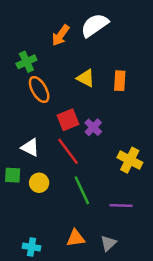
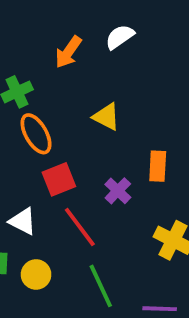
white semicircle: (95, 25) -> (120, 37), size x0.7
orange rectangle: (120, 81) -> (158, 166), moved
red square: (68, 120) -> (59, 179), moved

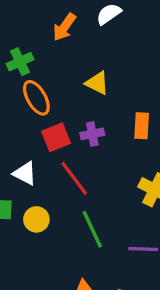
purple cross: (118, 191) -> (92, 134), moved, turned 35

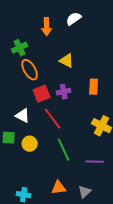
orange arrow: (64, 27) -> (47, 27), turned -36

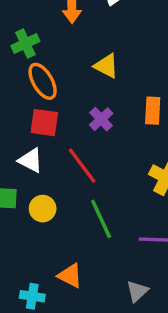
purple cross: (64, 92) -> (101, 119), turned -32
red square: (42, 94) -> (44, 123), moved, turned 30
orange triangle: (59, 188) -> (70, 276), moved, turned 35

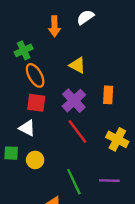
purple cross: (101, 119) -> (74, 101), size x1.5
red line: (82, 166) -> (77, 131), moved
green line: (101, 219) -> (74, 182), moved

